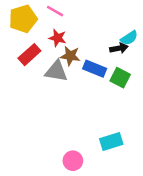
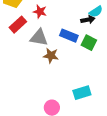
brown star: (70, 56) -> (51, 56), moved

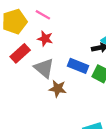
gray triangle: (39, 38) -> (44, 68), turned 30

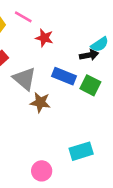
red star: (45, 39) -> (44, 38), moved

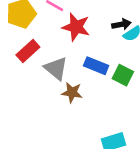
red star: (44, 38) -> (76, 27), size x1.5
black arrow: (89, 55) -> (121, 24), moved

